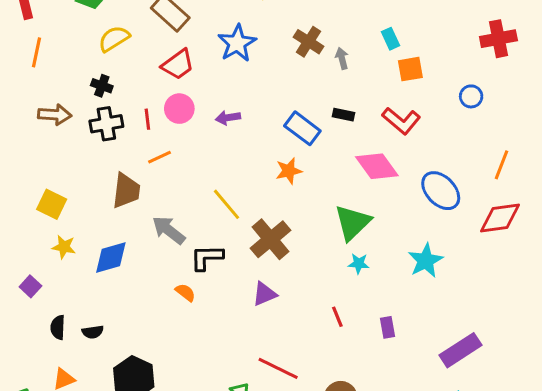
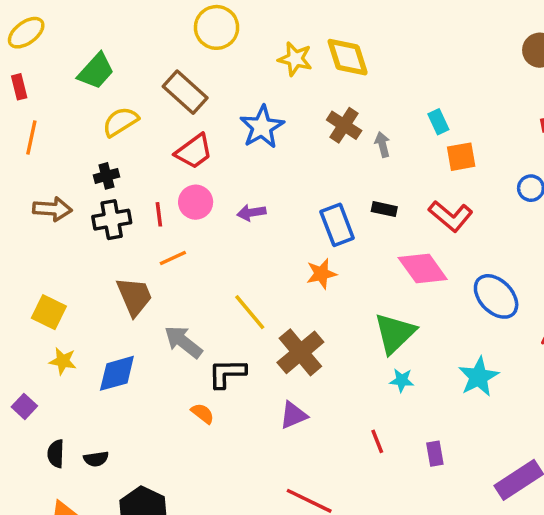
black cross: (102, 86) -> (106, 176), turned -35
blue rectangle: (302, 128) -> (337, 225), turned 32
brown trapezoid: (126, 191) -> (134, 296), turned -30

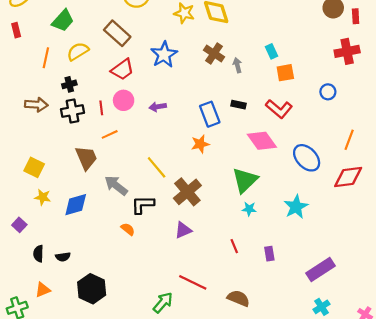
orange line: (31, 137) -> (46, 58), moved

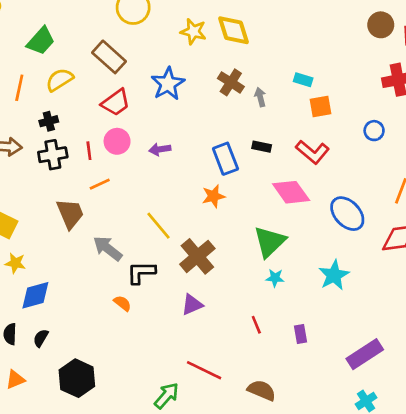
cyan rectangle: (271, 51) -> (303, 80), turned -48
blue diamond: (76, 205) -> (35, 295), moved
black semicircle: (63, 257) -> (41, 338), turned 128

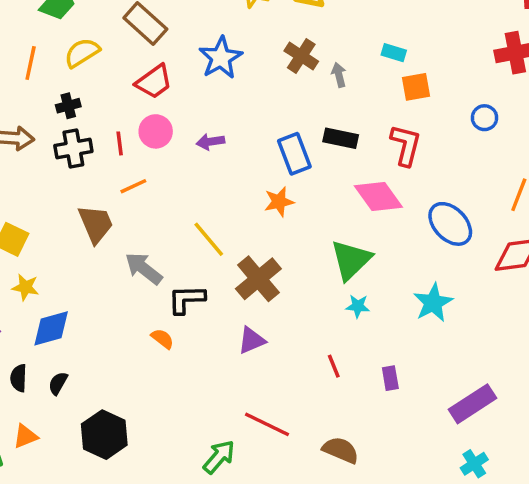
black rectangle: (262, 147) -> (341, 138), size x1.4
red L-shape: (312, 152) -> (406, 145), turned -116

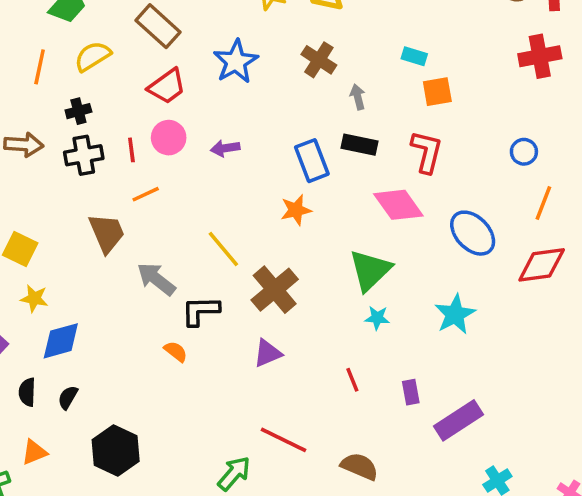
gray arrow: (339, 75) -> (358, 97), moved
blue circle: (485, 118) -> (524, 152), moved
purple rectangle: (473, 404) -> (458, 420), moved

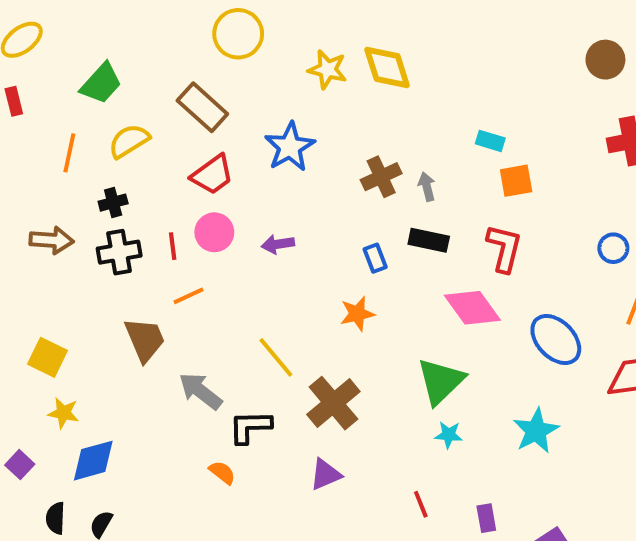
brown cross: (319, 60) -> (381, 177), moved, turned 32
blue rectangle: (312, 161) -> (375, 258), size x0.6

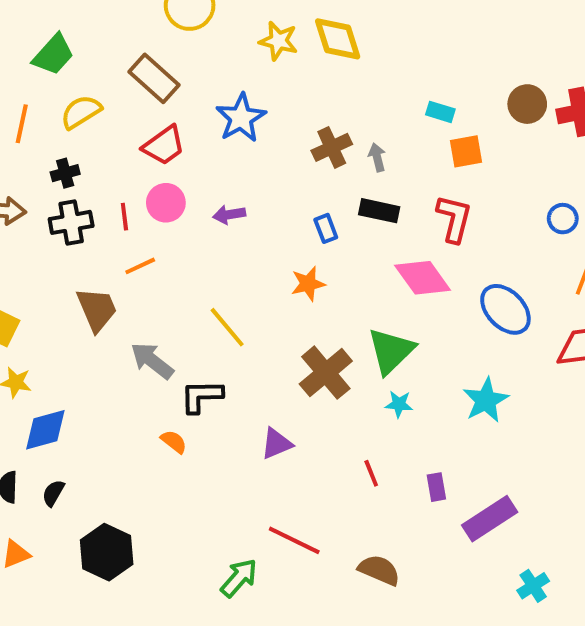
brown circle: (605, 60) -> (527, 104), moved
brown cross: (333, 403) -> (326, 373), moved

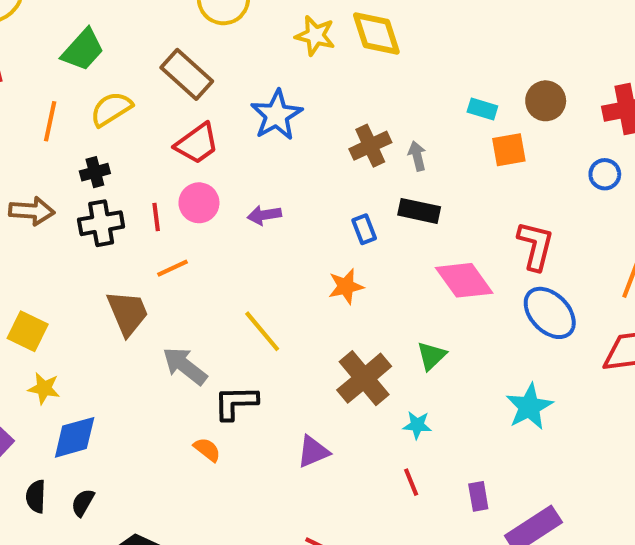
brown circle: (527, 104) -> (546, 101), moved
red L-shape: (454, 219) -> (535, 246), moved
blue circle: (563, 219) -> (605, 174), moved
green triangle: (391, 351) -> (431, 356), size x0.6
cyan star: (399, 404) -> (417, 425), moved

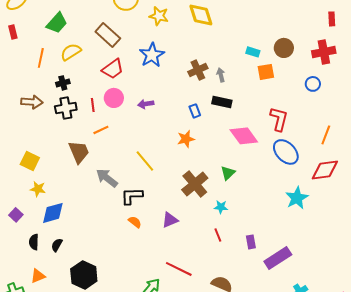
yellow star: (315, 36) -> (159, 16), moved
cyan star: (529, 407) -> (297, 198), moved
orange semicircle: (207, 450) -> (135, 222), moved

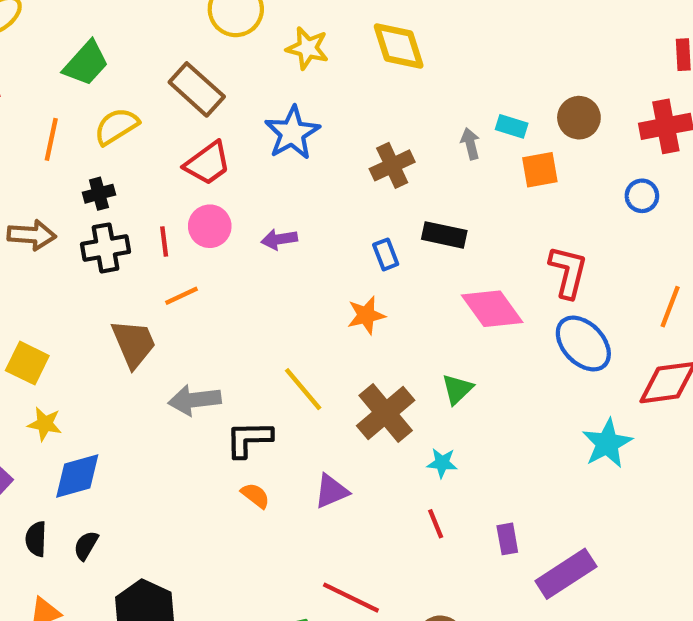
gray arrow: (221, 75) -> (470, 144), moved
yellow line: (145, 161) -> (303, 389), moved
gray arrow: (107, 178) -> (195, 400), turned -45

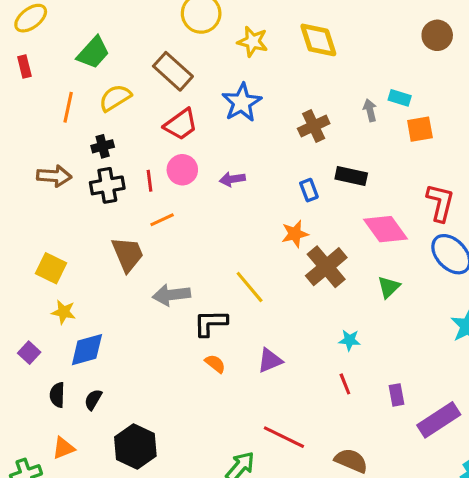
brown circle: (579, 118) -> (437, 35), moved
green triangle: (457, 389) -> (389, 287), moved
brown cross: (386, 413) -> (326, 267), moved

